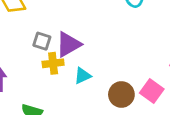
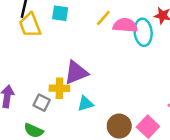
gray square: (42, 41) -> (42, 103), moved

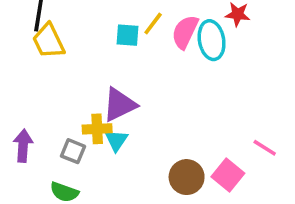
cyan square: (60, 13) -> (128, 35), moved
pink semicircle: (125, 25) -> (185, 32), turned -65
cyan triangle: (85, 104) -> (116, 140), moved, turned -35

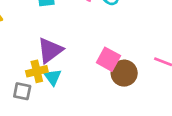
pink square: (228, 175) -> (108, 59), moved
brown circle: (187, 177) -> (124, 73), moved

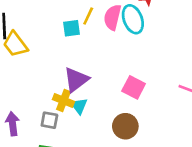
yellow cross: (37, 71) -> (63, 100), turned 36
brown circle: (124, 73) -> (125, 126), moved

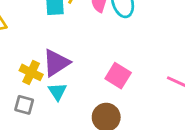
yellow cross: (63, 100) -> (31, 72), moved

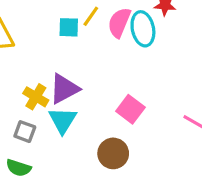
cyan triangle: (57, 92) -> (63, 120), size x1.4

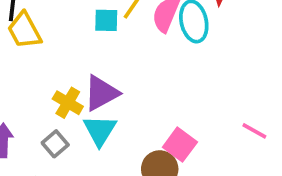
pink square: (130, 109) -> (180, 145), moved
gray square: (25, 132) -> (55, 144), turned 30

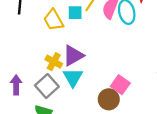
yellow trapezoid: (24, 30) -> (53, 20), moved
gray square: (55, 144) -> (47, 86), size x1.5

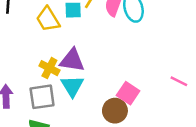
purple triangle: (73, 56) -> (72, 60), turned 40
gray square: (47, 86) -> (42, 97), turned 35

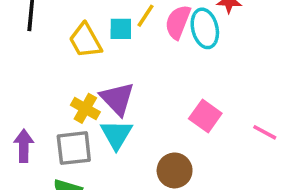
purple triangle: (72, 60) -> (117, 99), turned 36
pink square: (128, 93) -> (205, 116), moved

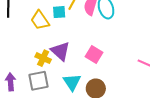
pink square: (205, 116) -> (94, 54), moved
cyan triangle: (116, 134) -> (72, 82), moved

